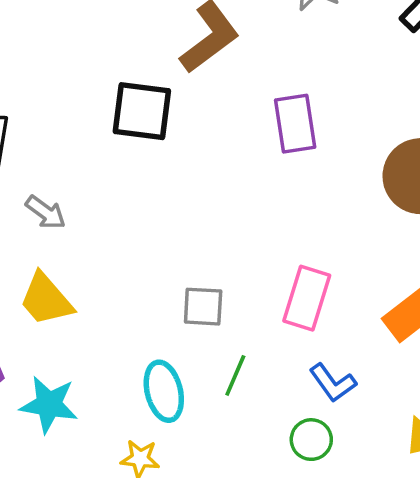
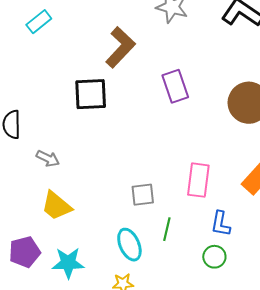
blue L-shape: (333, 383) -> (221, 224), turned 56

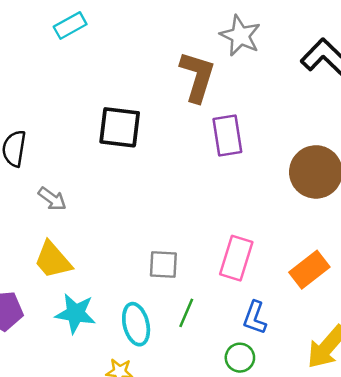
brown L-shape: (120, 47) -> (197, 77), moved, turned -36
cyan star: (68, 263) -> (76, 313), moved

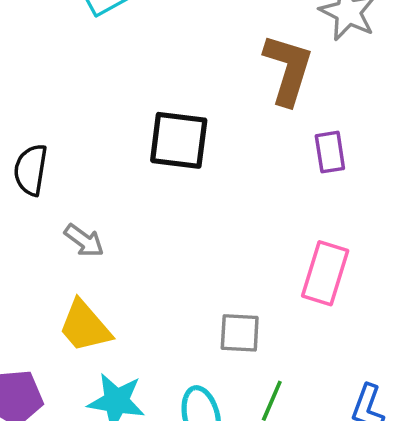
purple rectangle: (227, 136) -> (330, 152), size x0.7
pink rectangle: (236, 258) -> (325, 273), moved

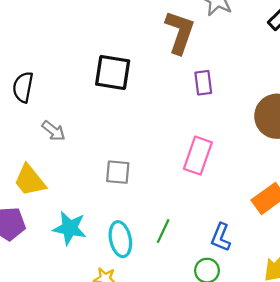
yellow trapezoid: (85, 326) -> (30, 180), moved
gray square: (240, 333) -> (118, 172), moved

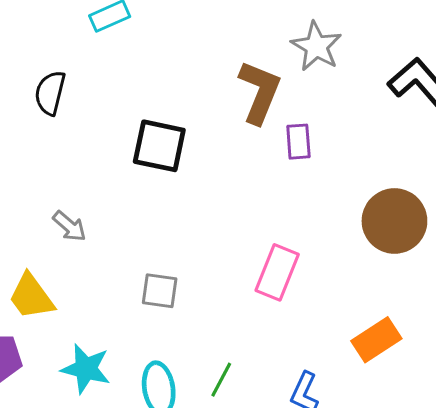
purple rectangle: (203, 83) -> (298, 142), moved
black semicircle: (23, 87) -> (50, 93), moved

